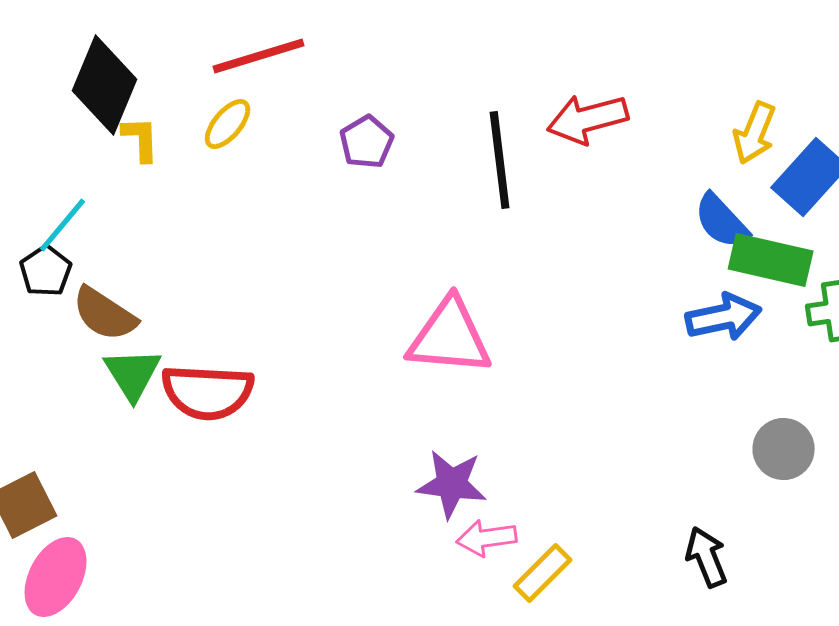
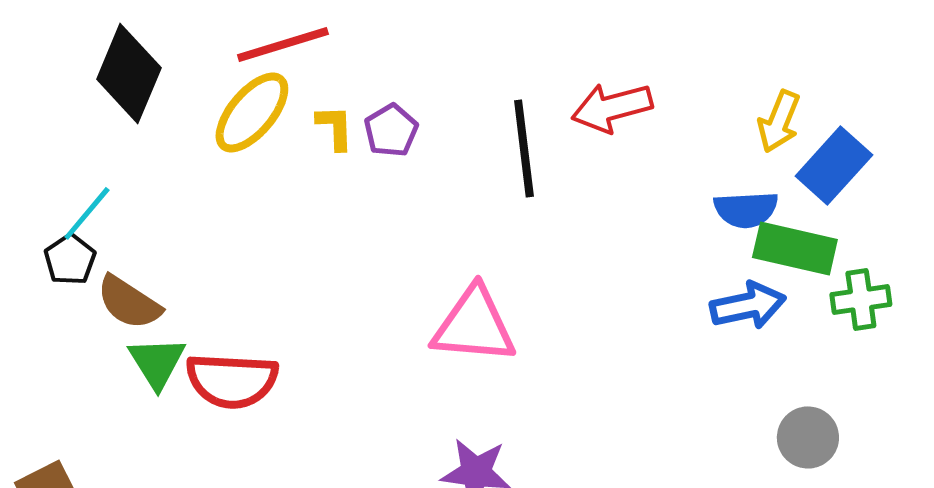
yellow ellipse: (228, 124) -> (252, 112), size x1.6
yellow L-shape: (141, 139) -> (335, 127), moved
blue semicircle: (722, 221) -> (746, 209), turned -50

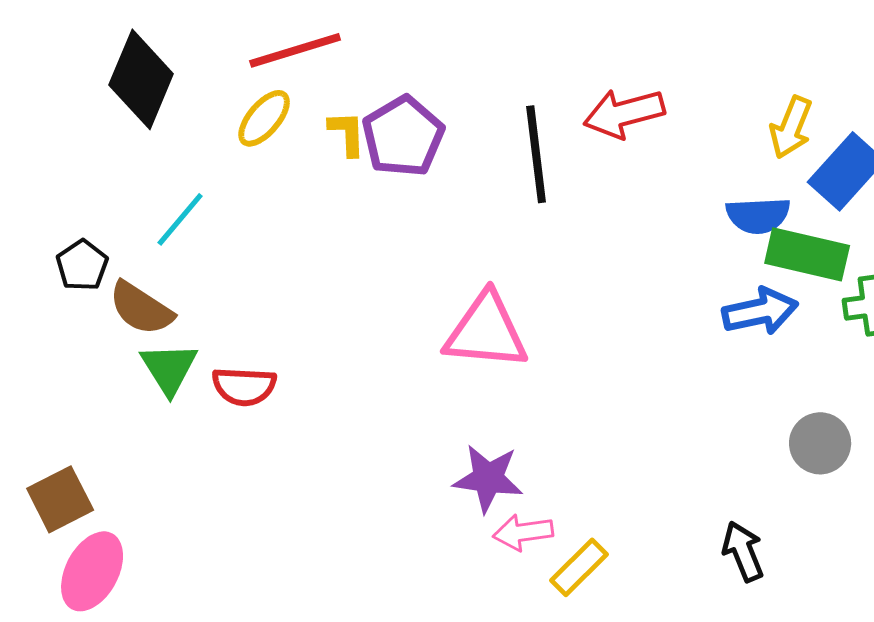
yellow ellipse: (252, 112) -> (264, 118), size x0.7
purple pentagon: (391, 130) -> (403, 136), size x1.5
cyan line: (87, 213) -> (180, 219), moved
red semicircle: (232, 380) -> (244, 386), size x0.7

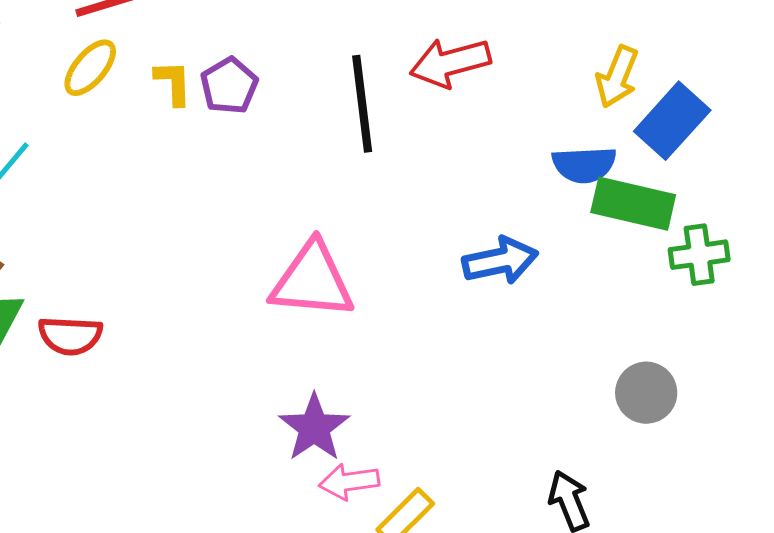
purple pentagon: (403, 136) -> (229, 86), size x0.7
blue arrow: (760, 311) -> (500, 261), moved
purple star: (488, 478) -> (314, 428), turned 30

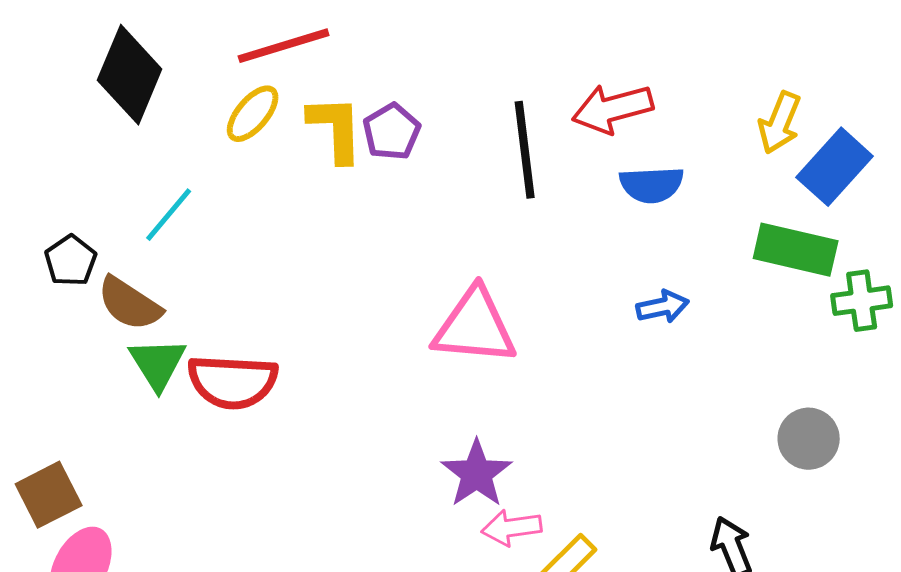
yellow L-shape: (173, 83) -> (336, 129), size x1.5
blue semicircle: (584, 165) -> (652, 185), moved
blue arrow: (500, 261) -> (663, 307), size x0.7
red semicircle: (70, 336) -> (233, 382), size x1.4

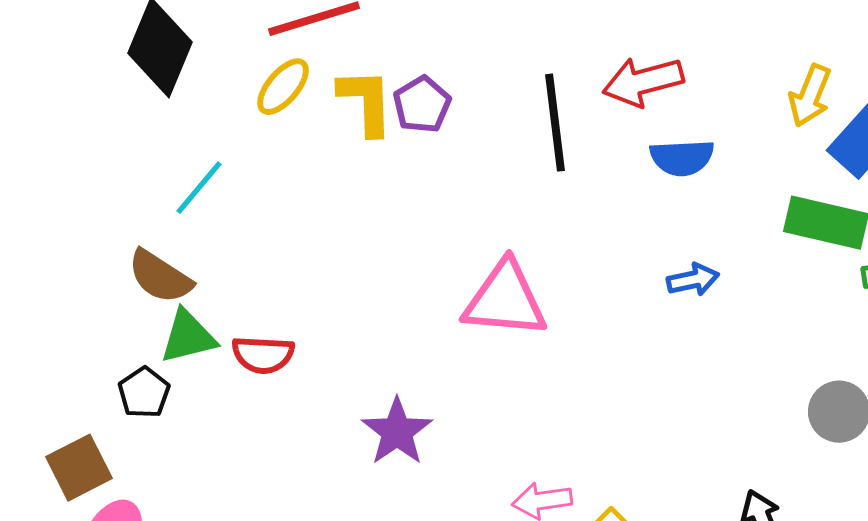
black pentagon: (71, 261) -> (144, 393), moved
green triangle: (158, 364) -> (188, 337), turned 48
red semicircle: (233, 382) -> (263, 355), size x0.7
purple star: (477, 474) -> (397, 432), moved

